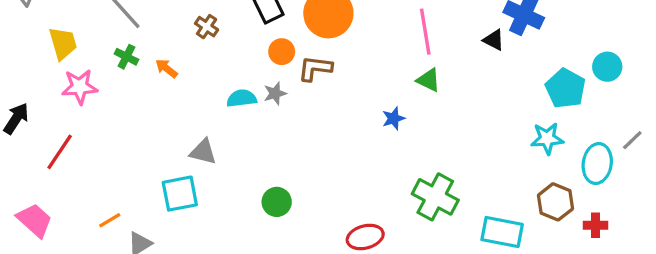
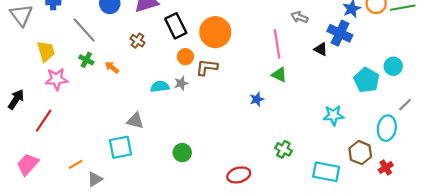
cyan star: (547, 138) -> (334, 115), moved
gray line: (632, 140) -> (405, 105), moved
green cross: (435, 197) -> (283, 149), size x0.6
pink trapezoid: (35, 220) -> (28, 164), turned -90
red cross: (596, 225) -> (386, 167), turned -32

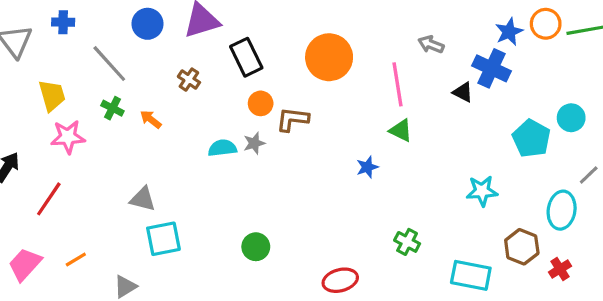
orange circle: (215, 32) -> (329, 57), moved
gray triangle: (135, 121) -> (143, 199), moved
orange line: (76, 164) -> (76, 259), moved

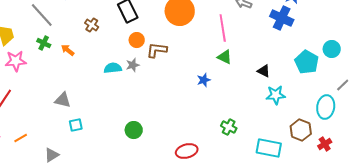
black triangle: (463, 92) -> (264, 71), moved
cyan square: (163, 239) -> (76, 125), size x0.6

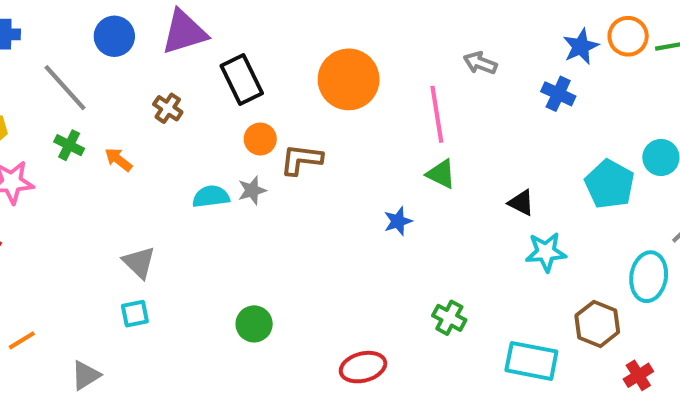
blue cross: (282, 18) -> (558, 94), size x0.7
gray triangle: (63, 100) -> (139, 262), moved, turned 30
red cross: (325, 144) -> (638, 375), moved

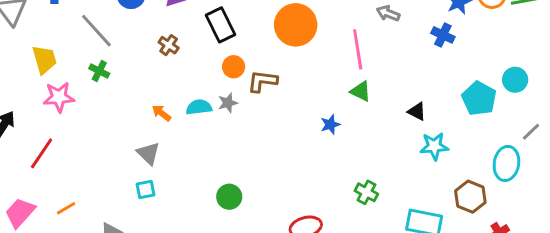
orange arrow: (118, 160) -> (161, 113), moved

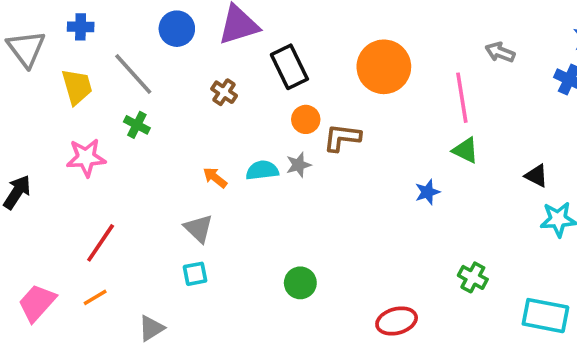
yellow trapezoid: (44, 60) -> (77, 87), moved
red line: (42, 153) -> (101, 243), moved

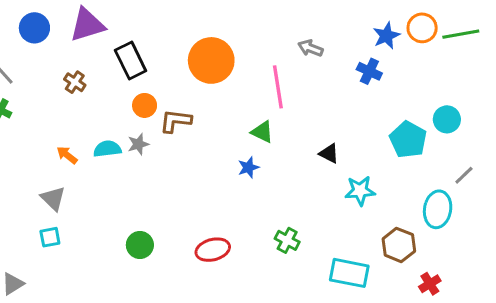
green triangle: (466, 150) -> (262, 132), moved
black triangle: (536, 176) -> (329, 154), moved
red ellipse: (397, 321) -> (213, 250), moved

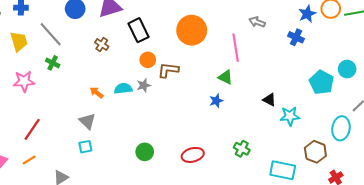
black triangle: (329, 154) -> (269, 100), moved

